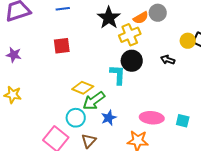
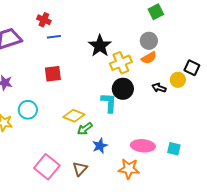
orange semicircle: (141, 18) -> (149, 58), moved
yellow circle: (188, 41) -> (178, 80), moved
green arrow: (94, 101) -> (85, 129), size x0.7
cyan circle: (76, 118) -> (28, 110), moved

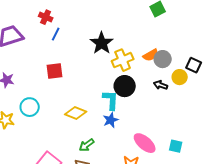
blue line: (54, 37) -> (56, 34), turned -56
gray circle: (149, 41) -> (163, 59), moved
green arrow: (85, 129) -> (87, 145), moved
blue star: (100, 146) -> (111, 120), moved
pink ellipse: (143, 146) -> (145, 143), turned 35

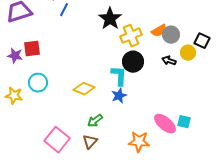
red square: (55, 71) -> (32, 49), moved
pink ellipse: (145, 143) -> (165, 124), moved

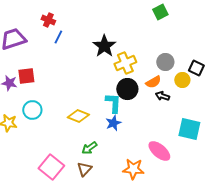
orange semicircle: (159, 31) -> (153, 82), moved
black arrow: (169, 61) -> (162, 96), moved
cyan square: (184, 122) -> (189, 129), moved, size x1.6

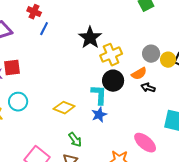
yellow circle: (182, 80) -> (168, 60), moved
green arrow: (89, 148) -> (75, 140), turned -91

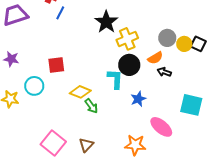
red square: (12, 68) -> (56, 65), moved
blue star: (99, 115) -> (138, 99), moved
green arrow: (75, 140) -> (91, 106), moved

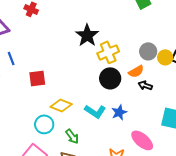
blue line: (60, 13) -> (11, 58), moved, turned -48
cyan L-shape: (115, 79) -> (95, 111), moved, turned 120
cyan circle: (34, 86) -> (44, 124), moved
green arrow: (91, 106) -> (72, 136), moved

